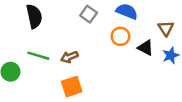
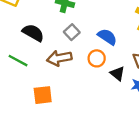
black semicircle: (34, 16) -> (33, 33), moved, turned -60
brown arrow: (69, 57) -> (59, 58), moved, size x1.5

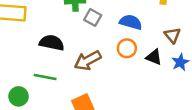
gray square: (72, 32) -> (93, 17), moved

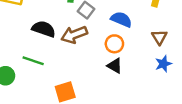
black triangle: (154, 57) -> (115, 66), moved
brown arrow: (88, 61) -> (74, 35), moved

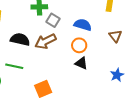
blue star: (163, 64) -> (117, 75), moved

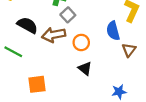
blue semicircle: (83, 25) -> (113, 31), moved, turned -138
orange circle: (79, 45) -> (81, 42), moved

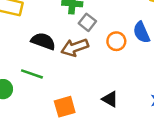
orange circle: (81, 42) -> (116, 41), moved
black triangle: (85, 69) -> (110, 99), moved

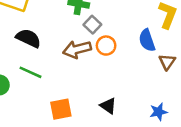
black semicircle: (43, 41) -> (28, 38), moved
orange circle: (116, 41) -> (106, 46), moved

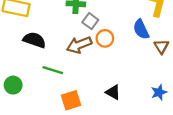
green line: (30, 72) -> (53, 70), moved

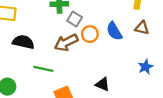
blue semicircle: (141, 29) -> (114, 31), moved
brown triangle: (161, 46) -> (142, 28), moved, turned -40
blue star: (159, 92) -> (145, 67), moved

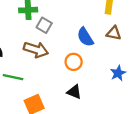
orange circle: (90, 34) -> (74, 62), moved
brown arrow: (66, 43) -> (36, 50), turned -135

